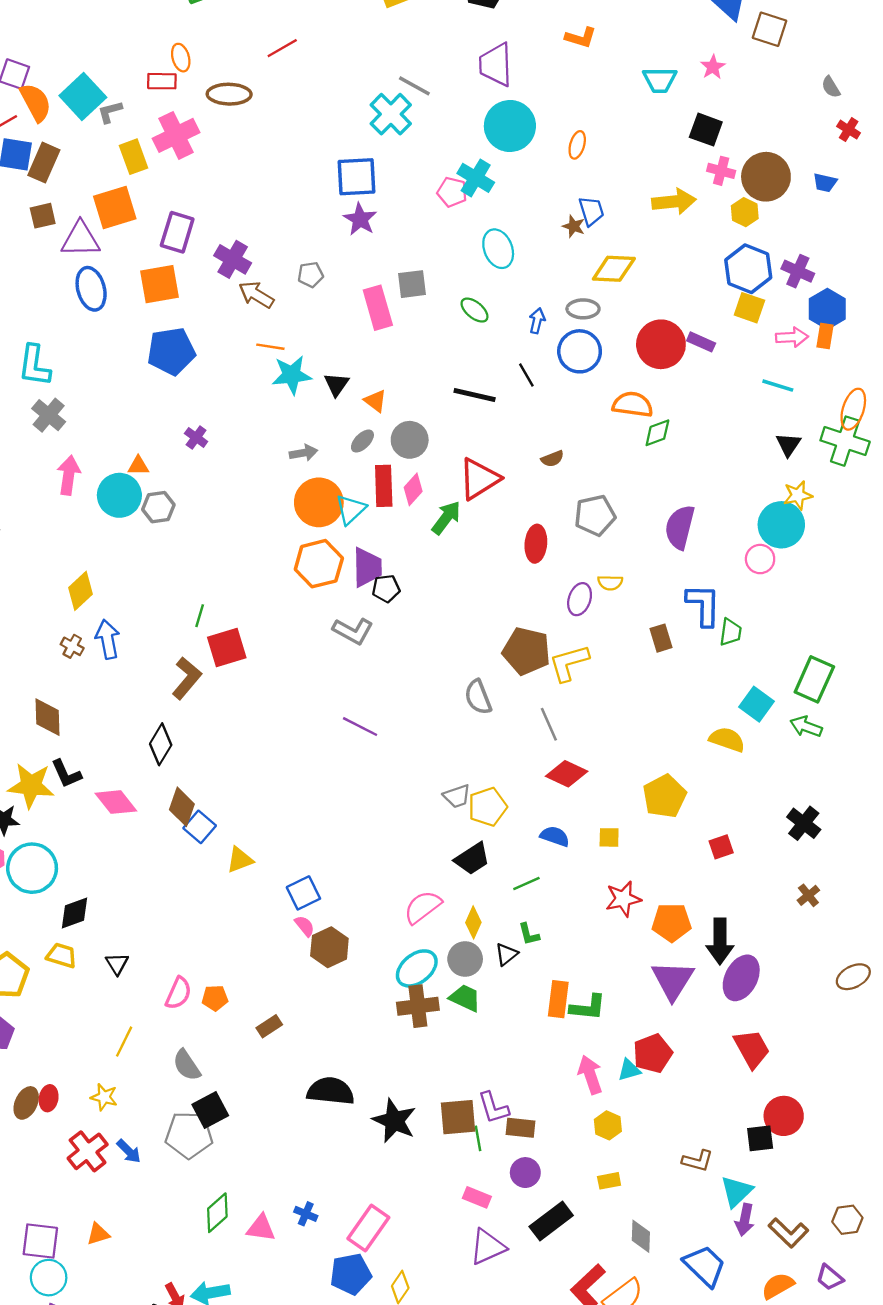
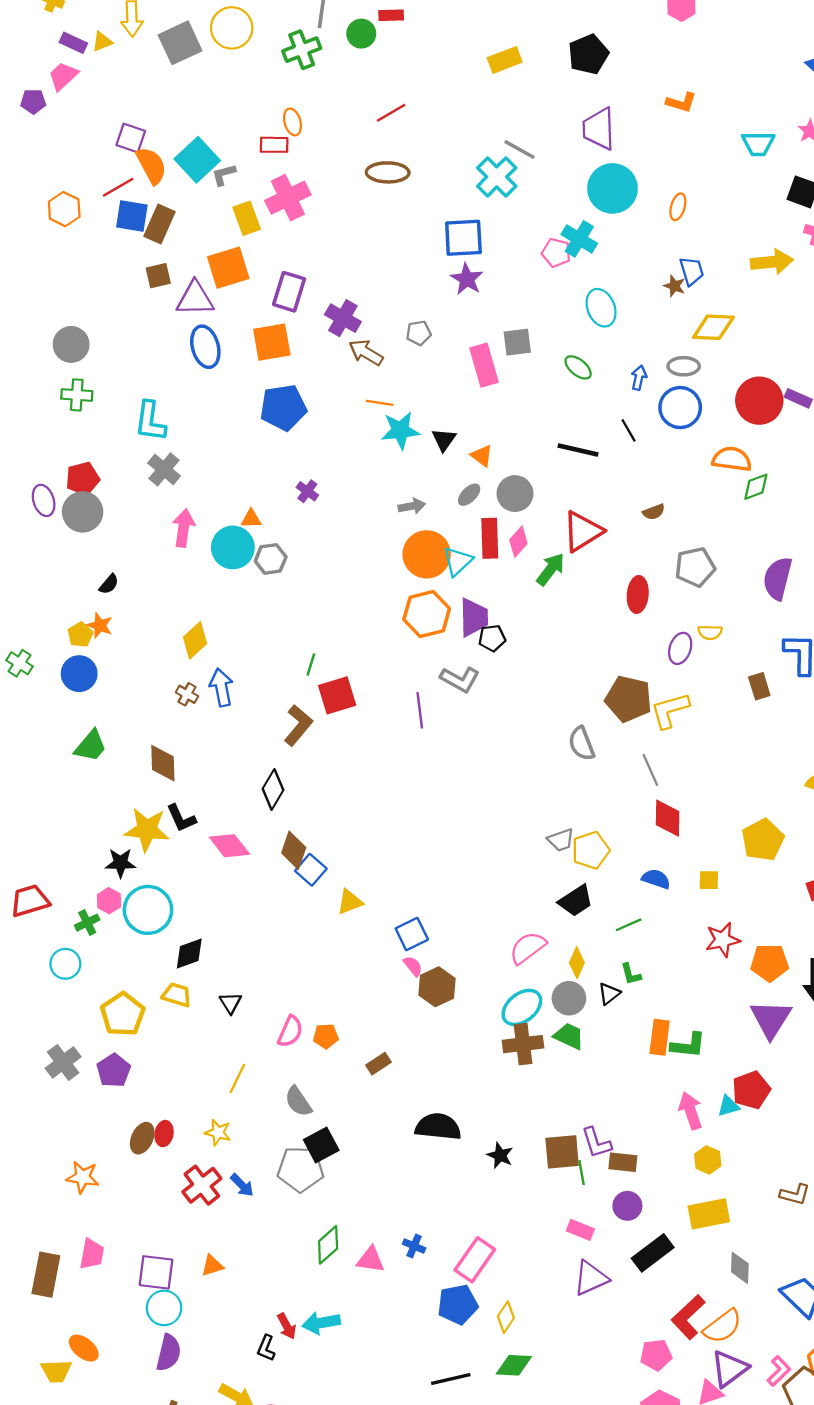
brown ellipse: (229, 94) -> (388, 172), moved
purple line: (360, 727) -> (420, 710), moved, turned 56
red diamond: (567, 774) -> (668, 818), turned 66
black star: (394, 1121) -> (500, 1155), size x0.6
yellow rectangle: (609, 1181) -> (709, 1214), size x1.8

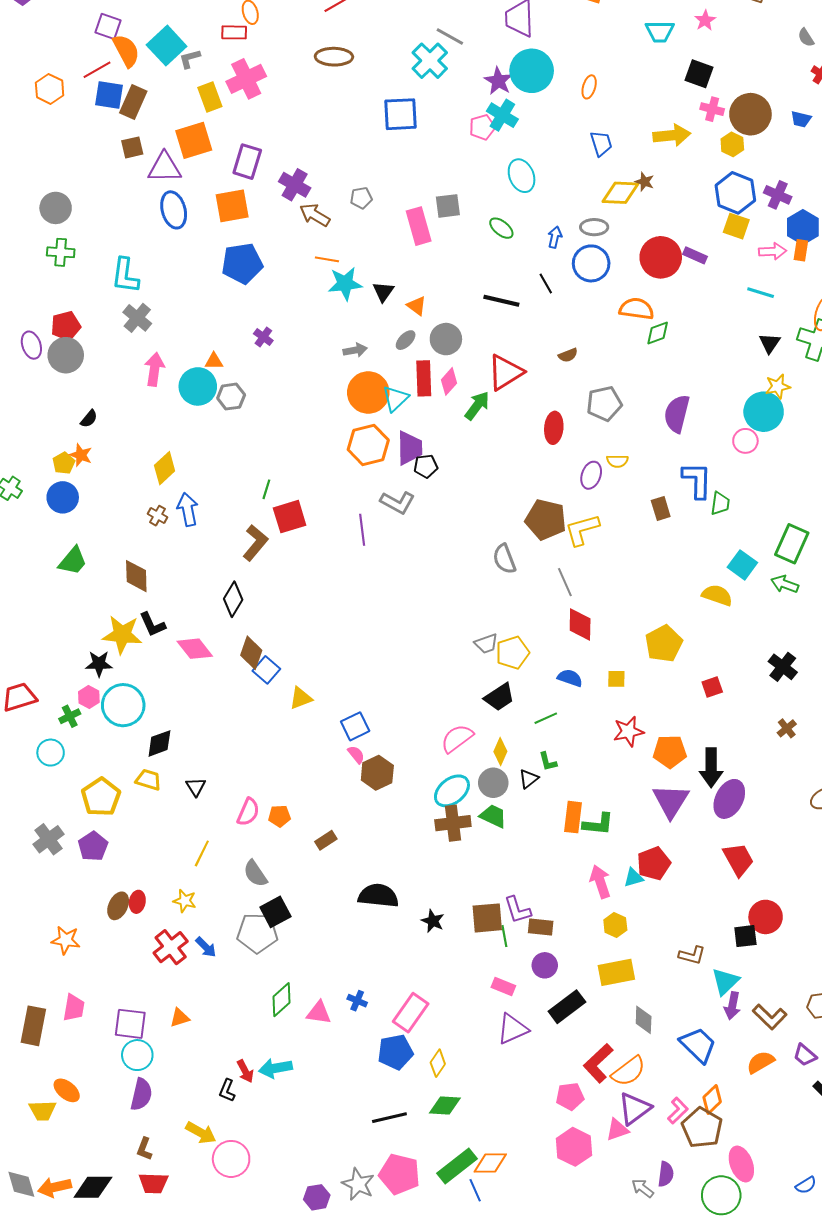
pink pentagon: (556, 253) -> (482, 127), turned -30
purple star: (467, 279) -> (498, 81), moved
brown star: (674, 286) -> (645, 182), moved

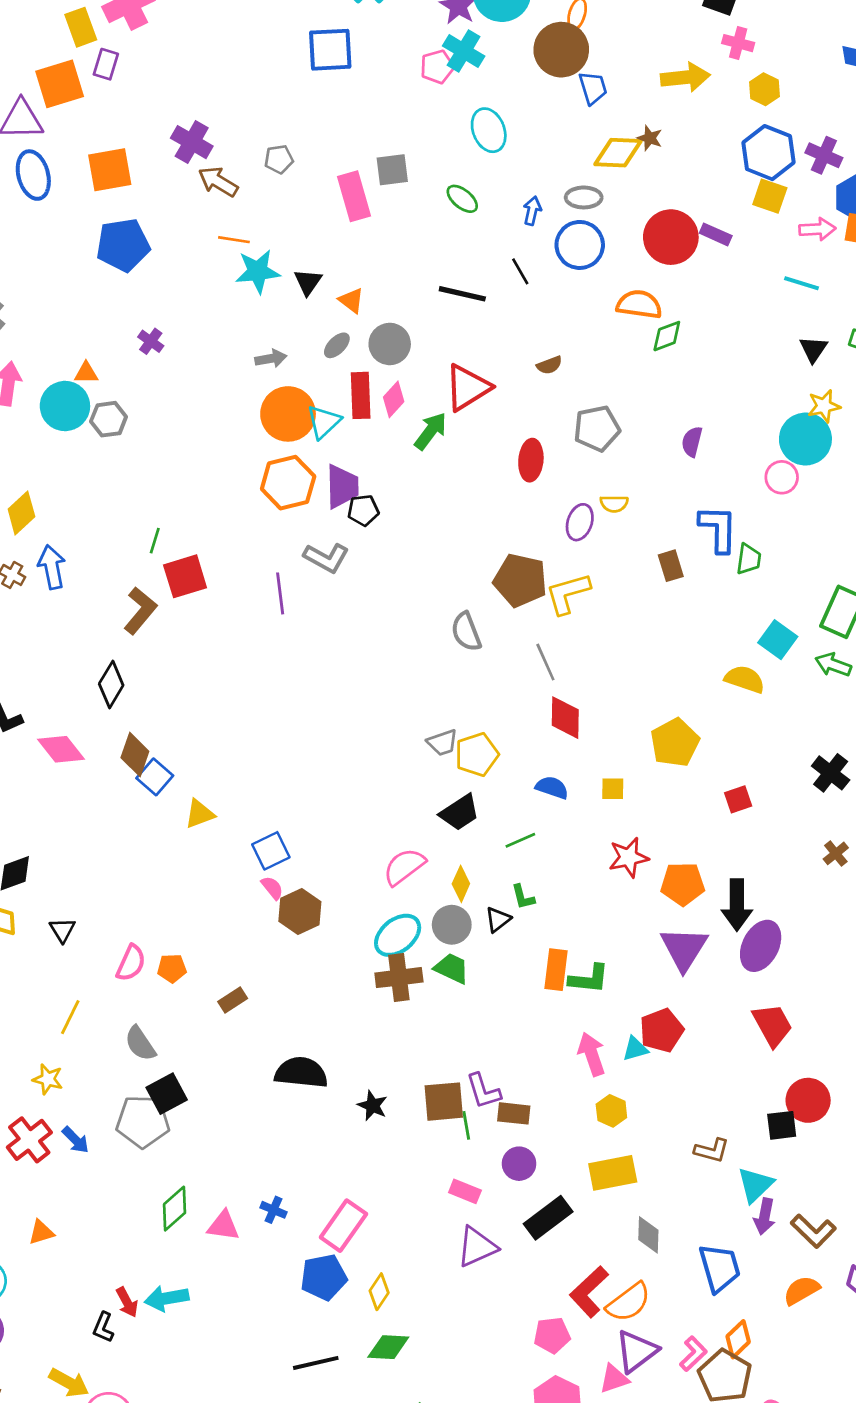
brown circle: (750, 114) -> (561, 50), moved
purple rectangle: (247, 162) -> (106, 64), moved, size x0.7
purple semicircle: (677, 414) -> (692, 442), size x0.6
blue trapezoid: (698, 1045) -> (720, 1268), turned 30

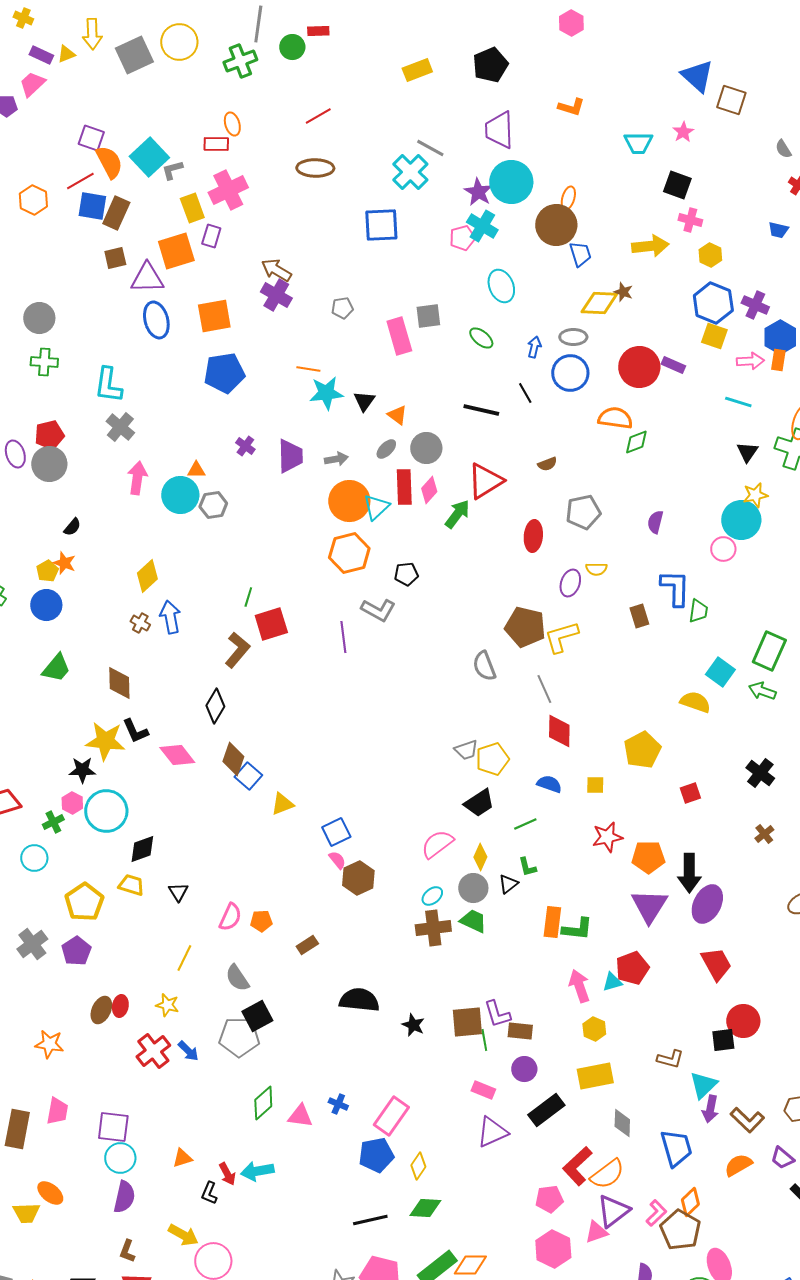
brown arrow: (218, 182) -> (276, 270), moved
purple trapezoid: (342, 487) -> (290, 456), moved
cyan ellipse: (398, 935) -> (432, 896), size x0.6
orange triangle: (41, 1232) -> (182, 1158), moved

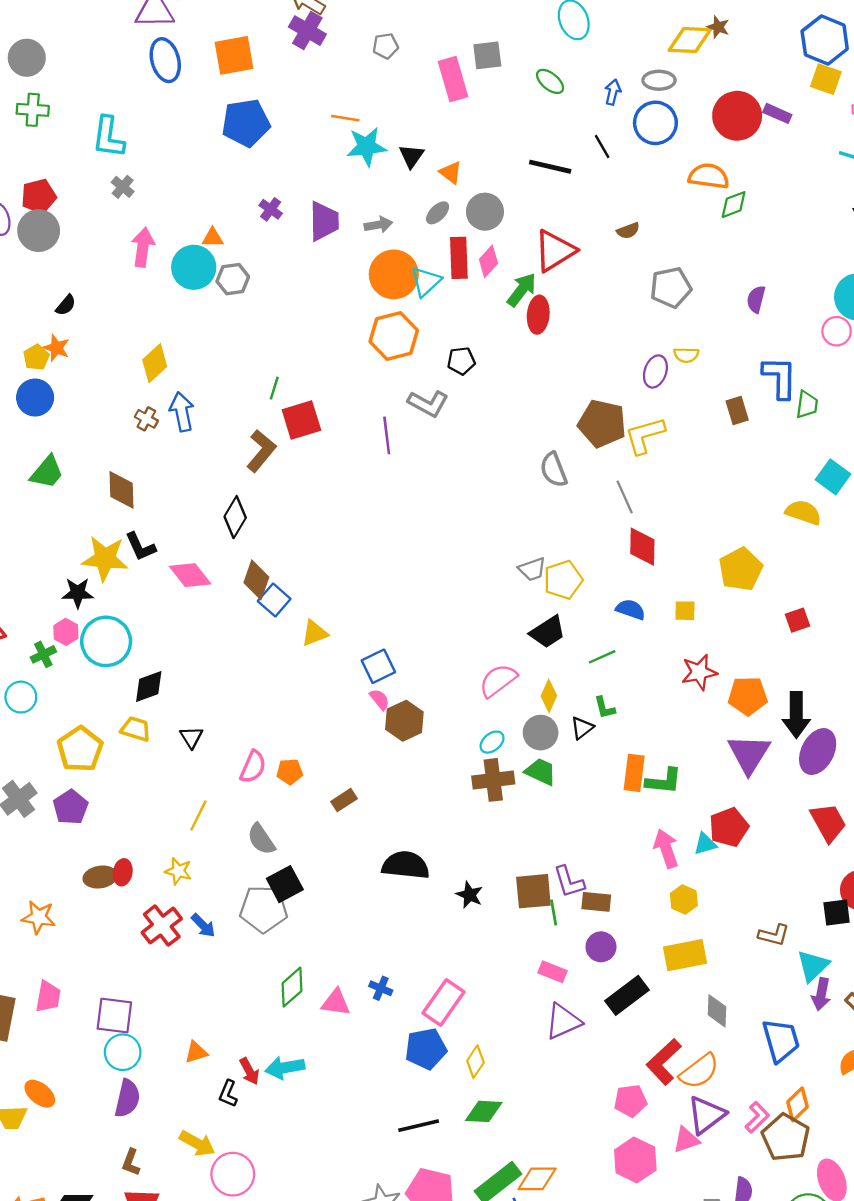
gray cross: (120, 427) -> (123, 187), size x0.7
red ellipse: (533, 536) -> (538, 315), moved
brown ellipse: (101, 1010) -> (100, 877), turned 56

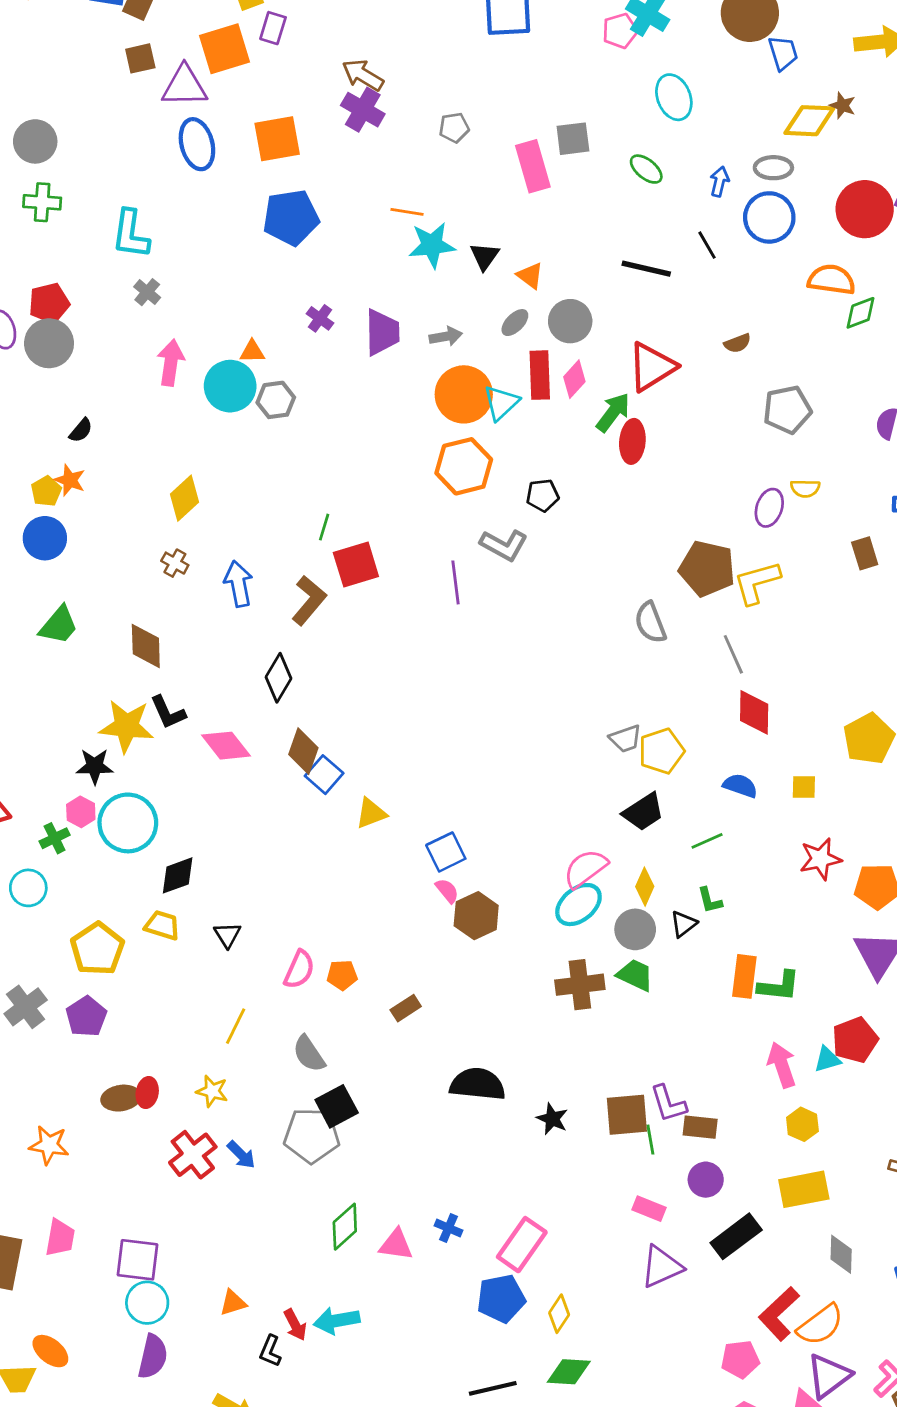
blue arrow: (182, 412) -> (238, 584), moved
cyan ellipse: (492, 742) -> (578, 905), moved, size x1.6

